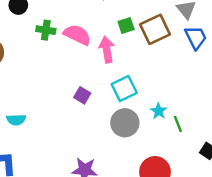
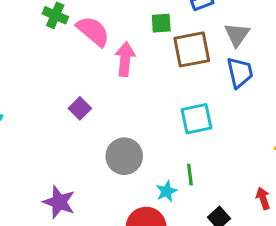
green square: (126, 26) -> (161, 23), moved
cyan square: (124, 88) -> (197, 119), moved
cyan star: (159, 111) -> (167, 191), moved

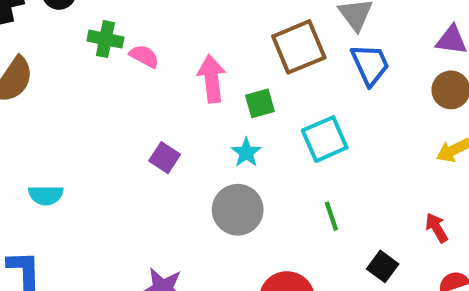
green square: (161, 23) -> (260, 103), moved
pink semicircle: (93, 31) -> (144, 56), moved, size x0.6
cyan star: (167, 191) -> (246, 152), moved

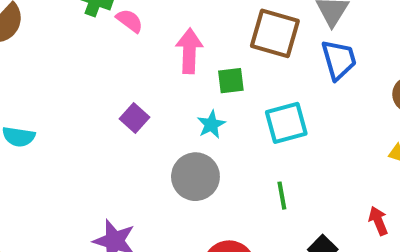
brown square: (299, 47) -> (275, 33), turned 30

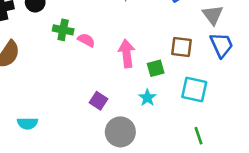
brown square: (275, 33) -> (182, 47), moved, size x0.7
cyan square: (286, 123) -> (194, 90), turned 36
gray circle: (195, 177) -> (120, 132), moved

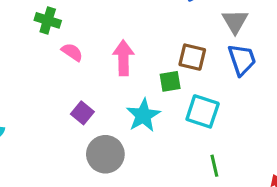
pink semicircle: (86, 40) -> (72, 52), moved
green square: (156, 68) -> (170, 81), moved
cyan star: (147, 98) -> (143, 115), size x1.5
green line: (198, 136) -> (214, 166), moved

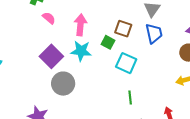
green square: (170, 81) -> (108, 42), turned 32
purple square: (82, 113) -> (51, 56), size x1.6
cyan star: (143, 115) -> (81, 51), moved, turned 30

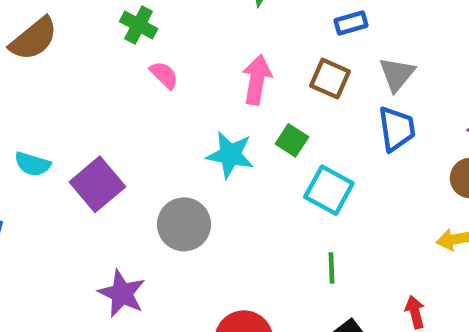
pink arrow: (80, 25) -> (257, 80), moved
brown square: (123, 29) -> (330, 79), moved
purple square: (51, 56) -> (97, 184), moved

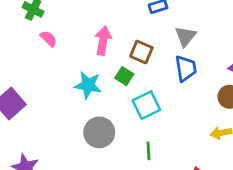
brown square: (330, 79) -> (141, 52), moved
cyan square: (329, 190) -> (146, 105), turned 36
gray circle: (184, 224) -> (99, 132), moved

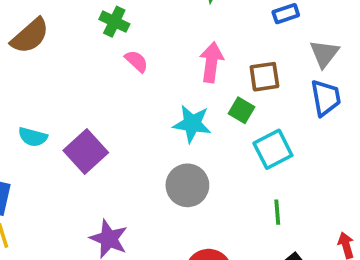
brown square: (141, 52) -> (264, 77), turned -30
gray circle: (99, 132) -> (187, 185), moved

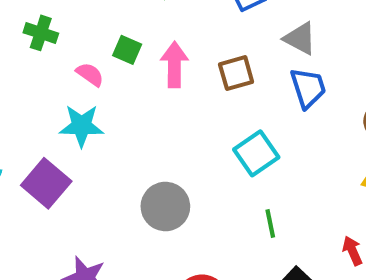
green cross: (114, 22) -> (41, 33), moved
gray triangle: (324, 54) -> (300, 38), turned -32
green square: (242, 110) -> (127, 50), moved
cyan star: (192, 124) -> (81, 126), moved

